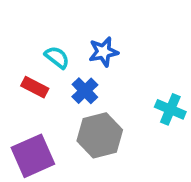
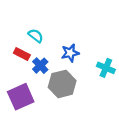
blue star: (103, 52) -> (70, 53), moved
blue cross: (85, 91) -> (40, 66), moved

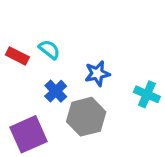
red rectangle: (22, 54) -> (17, 56), moved

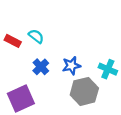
blue star: (97, 74) -> (71, 66), moved
gray hexagon: (86, 117) -> (84, 91), moved

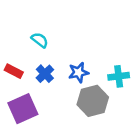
red rectangle: (13, 41) -> (14, 71), moved
cyan cross: (108, 69) -> (119, 76), turned -30

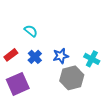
red rectangle: (14, 71) -> (11, 55), turned -64
cyan cross: (119, 76) -> (92, 59), turned 35

